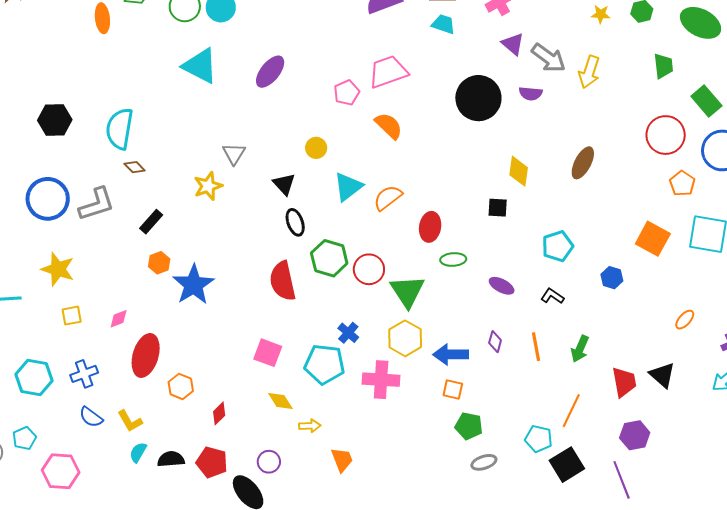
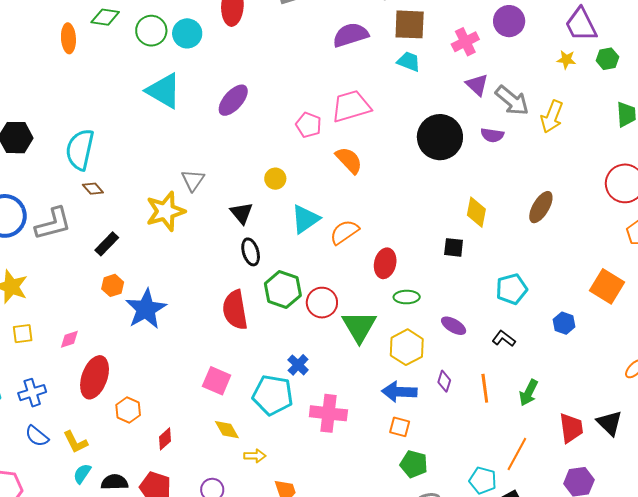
pink pentagon: (347, 93) -> (309, 125), turned -30
yellow star: (208, 186) -> (165, 211), size x1.4
yellow hexagon: (405, 338) -> (407, 347), moved

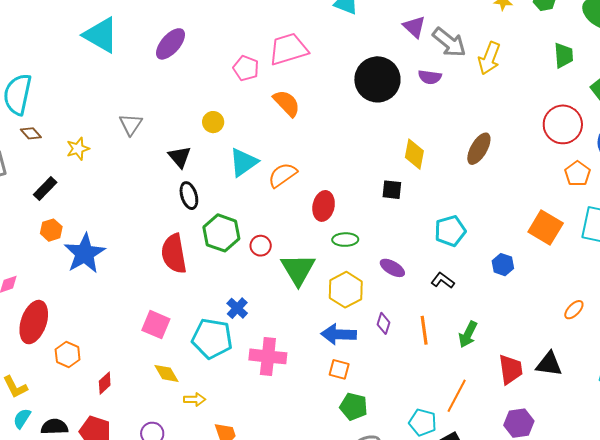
yellow star: (165, 211) -> (78, 149), moved, size x0.6
red circle: (322, 303) -> (261, 246), size x0.7
black triangle: (610, 423) -> (549, 364), turned -36

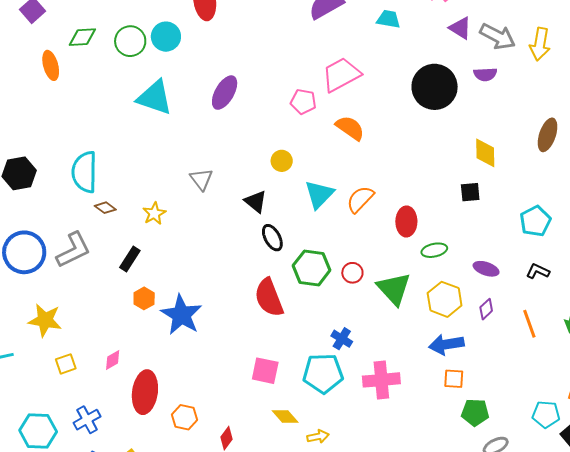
purple diamond: (383, 323) -> (486, 309), moved, turned 40

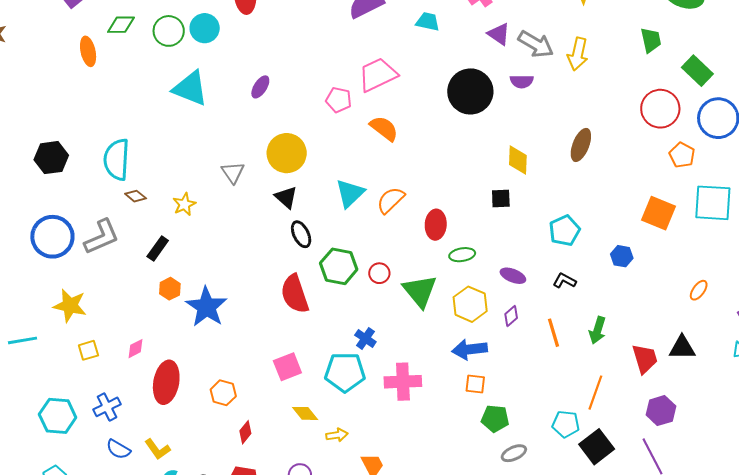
purple ellipse: (225, 93) -> (260, 87), size x0.7
yellow circle: (282, 161) -> (287, 153), moved, size x1.8
pink square: (265, 371) -> (287, 367), turned -36
orange hexagon: (184, 417) -> (223, 393), moved

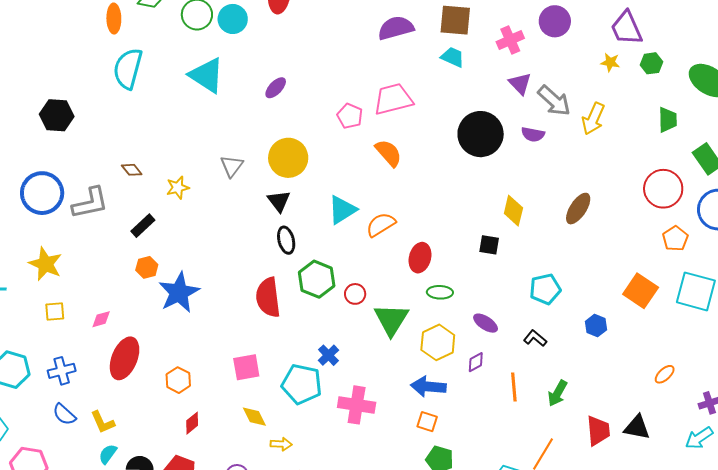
cyan semicircle: (117, 159) -> (128, 69), moved

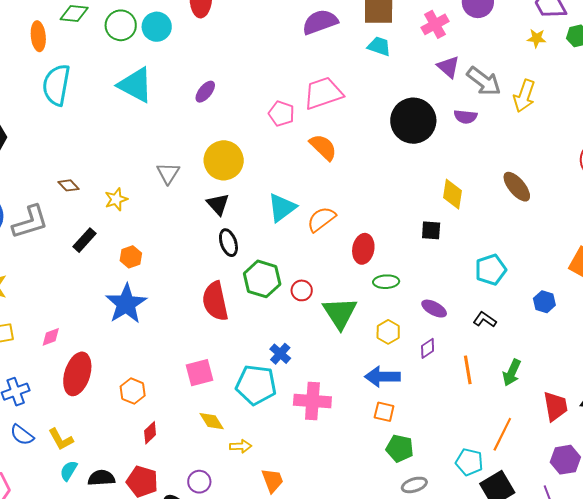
brown ellipse: (578, 209) -> (517, 187), turned -68
orange hexagon: (147, 267) -> (131, 257), moved
yellow hexagon: (438, 342) -> (388, 332), size x0.7

